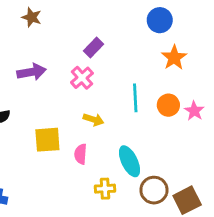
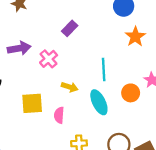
pink cross: (82, 78) -> (49, 59), moved
orange circle: (168, 105) -> (131, 93), moved
cyan ellipse: (129, 161) -> (99, 102), moved

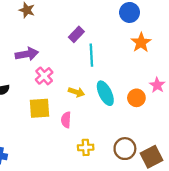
pink cross: (49, 59) -> (44, 76), moved
cyan line: (104, 69) -> (91, 55), moved
cyan ellipse: (99, 102) -> (105, 93), moved

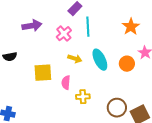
orange star: (141, 42) -> (131, 27), moved
pink cross: (44, 76) -> (64, 34), moved
yellow cross: (86, 147) -> (83, 97), moved

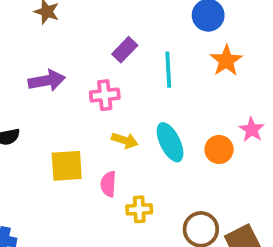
cyan line: (88, 27) -> (168, 70), moved
orange star: (131, 27) -> (226, 61), moved
pink cross: (64, 34) -> (105, 95), turned 35

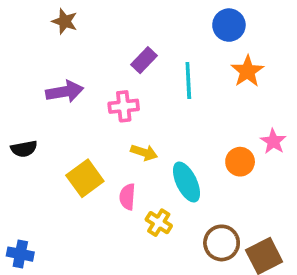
cyan ellipse: (170, 142) -> (186, 182), moved
yellow square: (67, 166) -> (85, 178), turned -32
yellow cross: (139, 209) -> (159, 223), turned 35

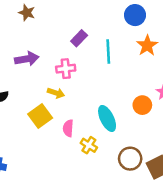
yellow arrow: (144, 152) -> (56, 93), moved

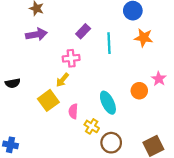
orange star: (147, 45) -> (144, 38), turned -30
purple arrow: (27, 59) -> (36, 34), moved
yellow arrow: (56, 93) -> (62, 80), turned 112
brown circle: (130, 159) -> (111, 143), moved

